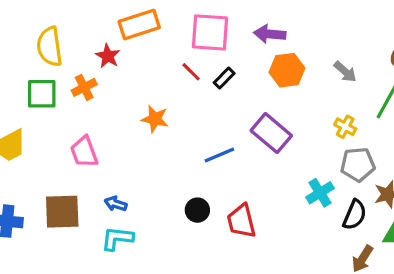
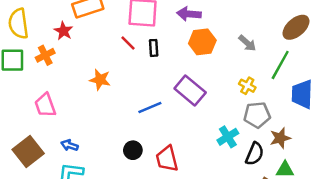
black rectangle: (224, 78) -> (154, 48), turned -49
brown square: (62, 212) -> (28, 151), turned -36

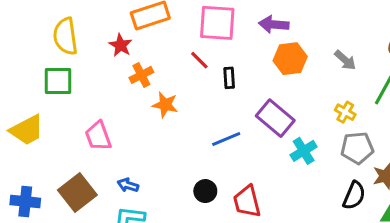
black rectangle: (154, 48) -> (229, 78), moved
orange cross: (45, 55) -> (141, 75), moved
cyan cross: (228, 137) -> (304, 151), moved

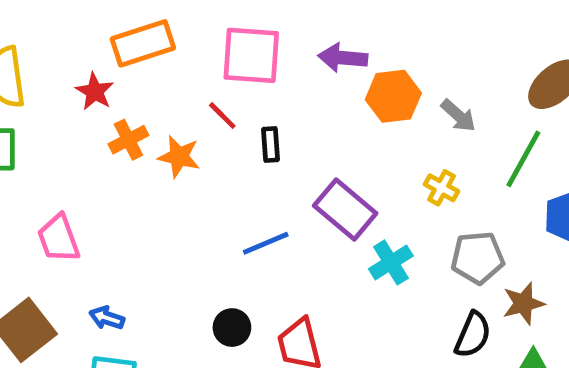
orange hexagon: (290, 59) -> (393, 96), moved
orange star: (165, 105) -> (179, 157), moved
yellow cross: (345, 112) -> (441, 188), moved

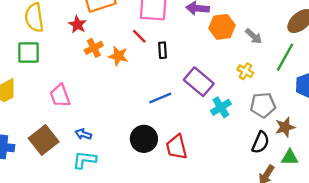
black circle: (232, 328) -> (144, 139), size x1.5

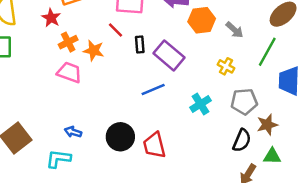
purple rectangle: (199, 82) -> (169, 55), moved
pink trapezoid: (60, 96) -> (69, 72), moved, turned 130
blue line: (160, 98) -> (153, 89), moved
blue arrow: (83, 134) -> (73, 132), moved

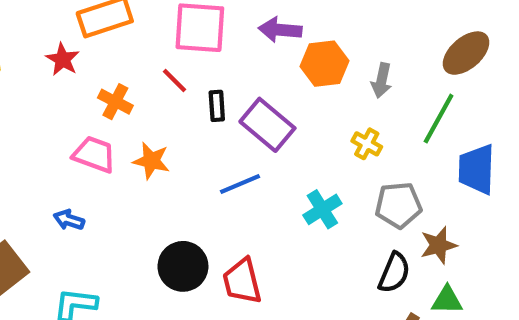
gray arrow: (234, 30) -> (382, 80), turned 60
orange cross: (68, 42) -> (115, 102), moved, turned -36
orange star: (94, 51) -> (151, 161), moved
blue arrow: (73, 132) -> (69, 220), moved

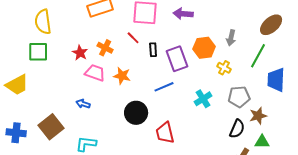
red star: (63, 59) -> (80, 53), moved
orange hexagon: (324, 64) -> (204, 48), moved
purple rectangle: (267, 125) -> (177, 59), turned 30
black circle: (183, 266) -> (136, 113), moved

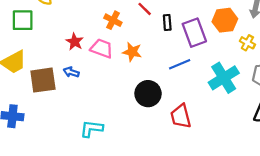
green square: (38, 52) -> (23, 20), moved
red star: (80, 53) -> (75, 42), moved
cyan cross: (203, 99) -> (224, 78), size x1.5
blue arrow: (83, 104) -> (71, 72), moved
brown square: (51, 127) -> (43, 80), moved, turned 30

